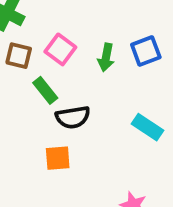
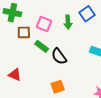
black semicircle: (73, 117) -> (59, 56), turned 78
orange square: (58, 158) -> (58, 87), moved

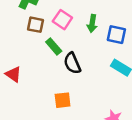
blue square: (87, 14) -> (116, 35), moved, turned 35

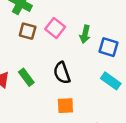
green rectangle: (54, 46) -> (26, 77), moved
orange square: (63, 100) -> (65, 106), moved

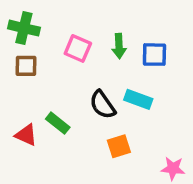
brown square: (28, 31) -> (26, 66), moved
cyan rectangle: (111, 81) -> (138, 99), moved

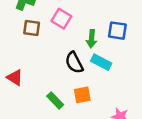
green arrow: (119, 46) -> (92, 39), moved
brown square: (26, 66) -> (32, 28), moved
green rectangle: (58, 123) -> (55, 100), moved

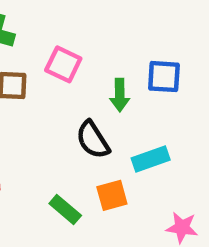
cyan rectangle: (101, 62) -> (151, 159), moved, turned -42

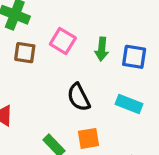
green arrow: (120, 95) -> (102, 49), moved
cyan rectangle: (151, 159) -> (129, 104), moved, turned 35

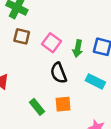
pink square: (63, 41) -> (51, 43), moved
green arrow: (102, 49) -> (78, 49), moved

